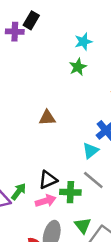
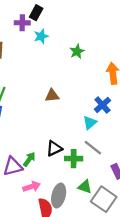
cyan star: (83, 42) -> (41, 36), moved
pink arrow: (46, 201) -> (32, 187), moved
green triangle: (83, 225) -> (85, 187), turned -32

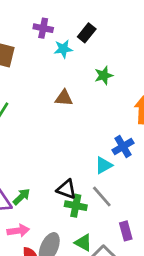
black rectangle: (36, 13) -> (87, 33), moved
brown triangle: (52, 96) -> (64, 98), moved
black triangle: (54, 148) -> (67, 189), moved, turned 35

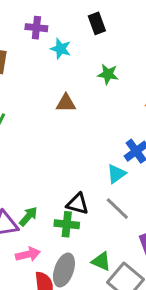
black rectangle: (87, 33) -> (97, 23), moved, turned -54
cyan star: (63, 49) -> (61, 49), turned 30
green star: (104, 75) -> (108, 74), turned 30
green cross: (76, 206) -> (67, 224), moved

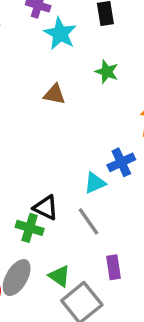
cyan star: (61, 49) -> (60, 34), size x1.4

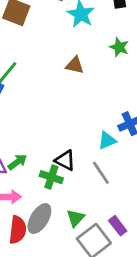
purple rectangle: (114, 267) -> (118, 226), moved, turned -30
green triangle: (60, 276) -> (76, 218), turned 36

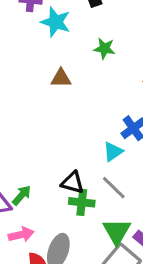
green cross: (51, 177) -> (82, 202), moved
green triangle: (76, 218) -> (117, 231), moved, size x1.4

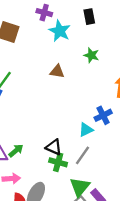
gray line: (114, 188) -> (82, 155), turned 72

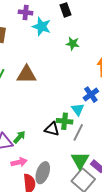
brown triangle: (57, 72) -> (27, 75), moved, size x1.5
cyan triangle: (86, 130) -> (78, 109), turned -32
green cross: (58, 162) -> (65, 121), moved

